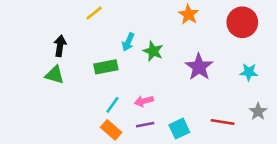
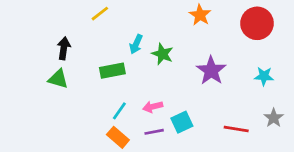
cyan square: (179, 129) -> (182, 122), moved

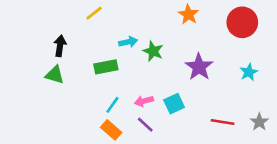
cyan arrow: (136, 44) -> (128, 42), turned -126
cyan star: (264, 76) -> (249, 72), turned -30
gray star: (274, 118) -> (259, 122), moved
cyan square: (182, 122) -> (174, 104), moved
purple line: (154, 132) -> (145, 125), turned 54

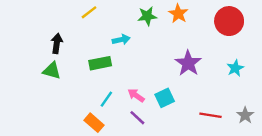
green star: (153, 51) -> (147, 16), moved, turned -30
pink arrow: (144, 101) -> (136, 95), turned 49
orange rectangle: (111, 130) -> (94, 123), moved

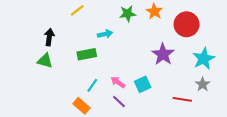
red circle: (229, 21) -> (187, 24), moved
cyan star: (235, 68) -> (204, 59), size x1.5
gray star: (245, 115) -> (203, 84), moved

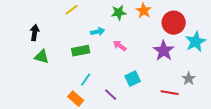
black arrow: (49, 37) -> (35, 33), moved
purple star: (163, 54) -> (164, 51), moved
cyan star: (204, 59) -> (196, 42), moved
pink arrow: (118, 82) -> (120, 46), moved

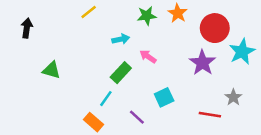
black arrow: (35, 33) -> (27, 28), moved
green rectangle: (81, 51) -> (121, 73), moved, turned -36

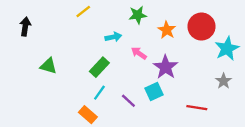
orange star: (178, 13) -> (167, 30), moved
purple star: (202, 63) -> (166, 67), moved
green rectangle: (121, 73) -> (99, 67), moved
gray star: (233, 97) -> (224, 81), moved
purple line: (137, 117) -> (128, 101), moved

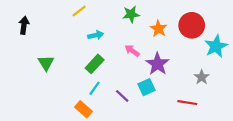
cyan arrow: (113, 37) -> (96, 35), moved
green triangle: (48, 66) -> (46, 63), turned 42
gray star: (224, 81) -> (202, 77), moved

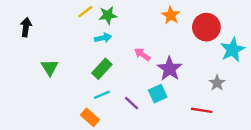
green star: (131, 14) -> (108, 15), moved
orange star: (159, 29) -> (171, 15), moved
cyan line: (95, 88) -> (102, 95), turned 32

